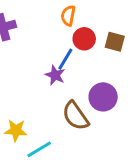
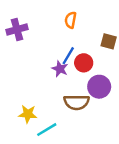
red circle: (84, 39) -> (84, 63), moved
brown semicircle: (75, 116) -> (77, 102), turned -55

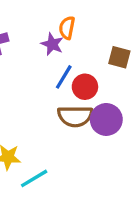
purple star: (60, 69) -> (52, 44), moved
brown semicircle: (77, 102) -> (75, 116), moved

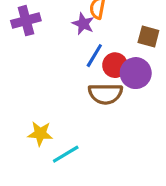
purple circle: (106, 119) -> (136, 73), moved

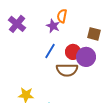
purple cross: (26, 21) -> (17, 24), turned -36
blue line: (94, 56) -> (50, 51), moved

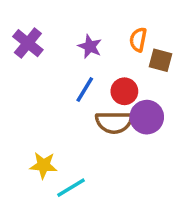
orange semicircle: (62, 16) -> (138, 40), moved
purple circle: (86, 57) -> (147, 117), moved

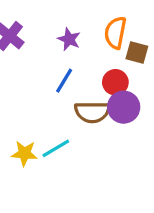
orange semicircle: (138, 40) -> (115, 33), size x1.4
red circle: (124, 91) -> (115, 82), moved
cyan line: (71, 188) -> (56, 148), moved

